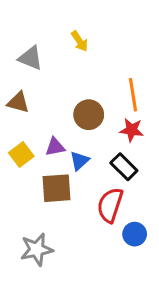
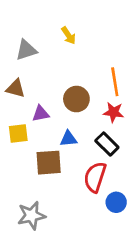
gray triangle: (31, 58) -> (26, 50), turned -40
purple triangle: (55, 147) -> (41, 114), moved
yellow square: (21, 154) -> (18, 133), turned 30
blue triangle: (80, 161) -> (68, 139), turned 36

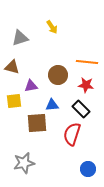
orange line: (115, 82) -> (87, 62), turned -75
blue circle: (116, 202) -> (88, 169), moved

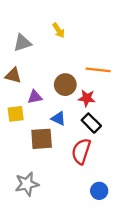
red star: (86, 85) -> (87, 98), moved
blue triangle: (52, 105) -> (58, 118), turned 32

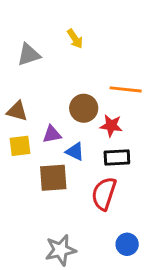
brown triangle: (13, 76) -> (17, 111), moved
purple triangle: (35, 97) -> (52, 134), moved
black rectangle: (91, 123) -> (117, 157), turned -48
gray star: (27, 184) -> (61, 250), moved

